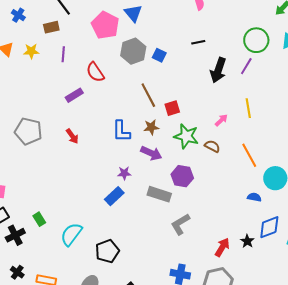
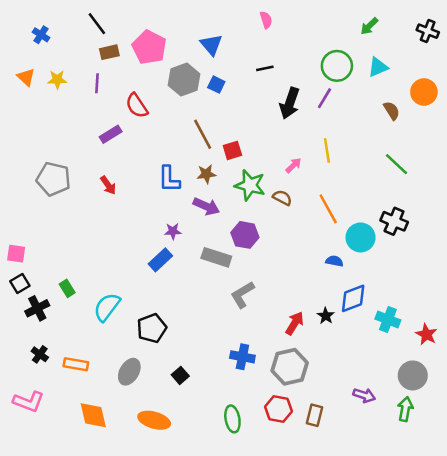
blue triangle: (133, 13) -> (211, 45), moved
brown rectangle: (51, 27) -> (109, 52), moved

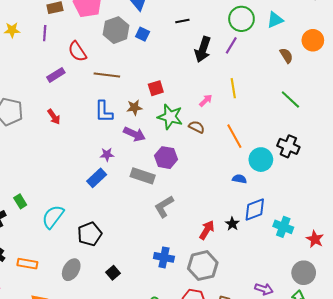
brown line: (203, 134) -> (107, 75), moved, turned -55

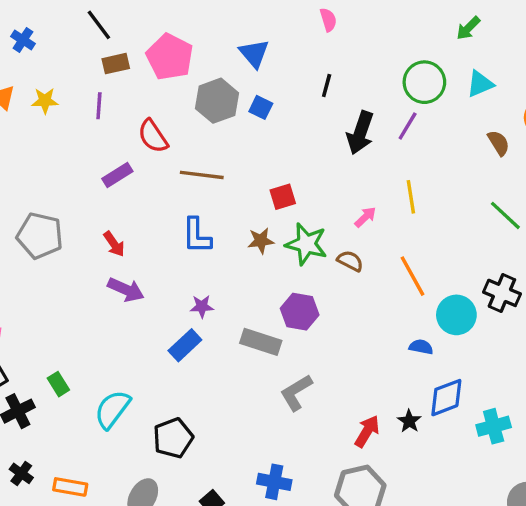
black line: (182, 21) -> (327, 86), turned -64
brown star: (134, 108) -> (261, 241), moved
purple arrow: (134, 134) -> (126, 290), moved
cyan cross: (283, 227) -> (494, 426), turned -36
blue cross: (164, 257) -> (274, 482), moved

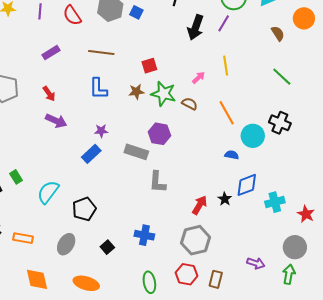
red semicircle: (153, 136) -> (72, 15), moved
gray L-shape: (296, 392) -> (157, 182), turned -55

